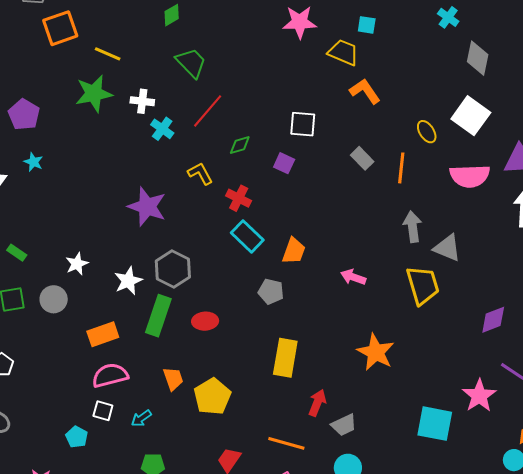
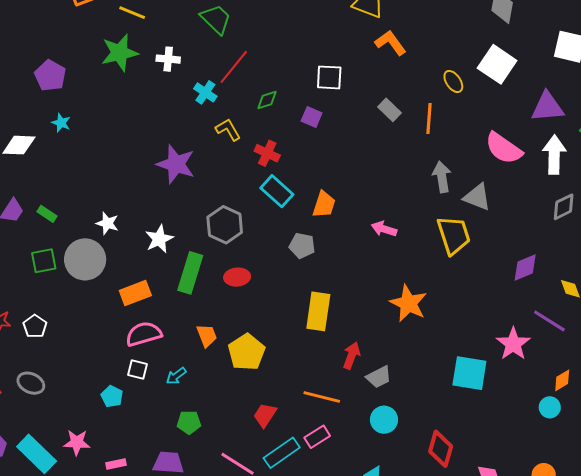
cyan cross: (162, 129) -> (205, 92), moved
pink semicircle: (470, 176) -> (504, 148), moved, turned 39
white star: (77, 264) -> (107, 223), turned -30
gray hexagon: (173, 269) -> (225, 225), moved
gray circle: (54, 299) -> (85, 259), size x1.5

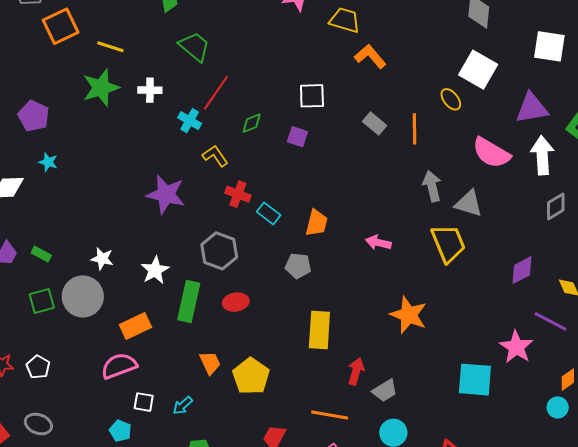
yellow ellipse: (453, 81) -> (451, 99), moved
red cross: (267, 153) -> (238, 194), moved
cyan rectangle: (277, 191) -> (269, 213), size x0.7
pink semicircle: (144, 334) -> (119, 366), moved

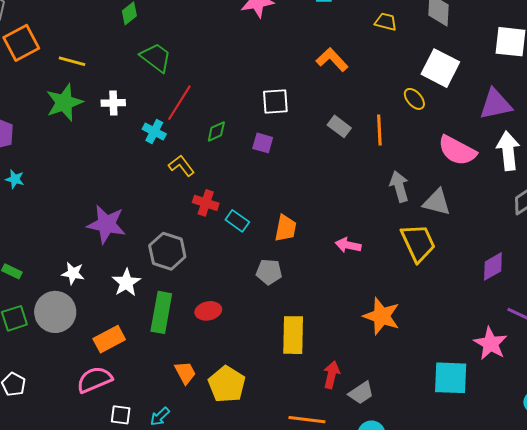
yellow trapezoid: (345, 20) -> (386, 22), moved, size x0.7
purple star: (166, 194) -> (106, 224), moved
gray hexagon: (219, 251) -> (167, 251), moved

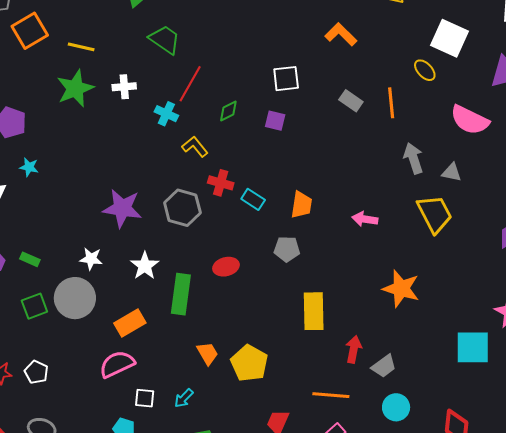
gray triangle: (437, 202) -> (452, 172), size x0.7
gray hexagon: (167, 251) -> (182, 208), moved
red ellipse: (208, 311) -> (226, 267), moved

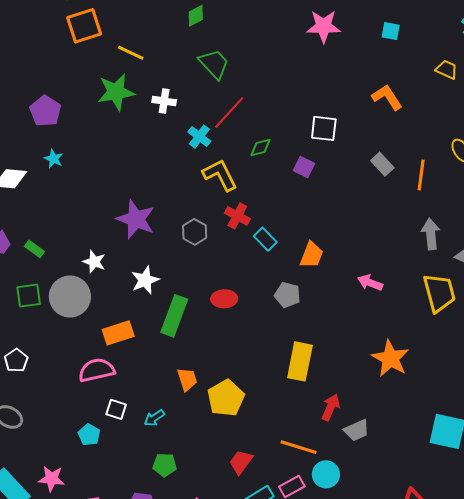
yellow L-shape: (195, 147) -> (220, 175), size x1.4
gray hexagon: (182, 208) -> (195, 232), size x0.7
cyan circle: (396, 407) -> (326, 474), moved

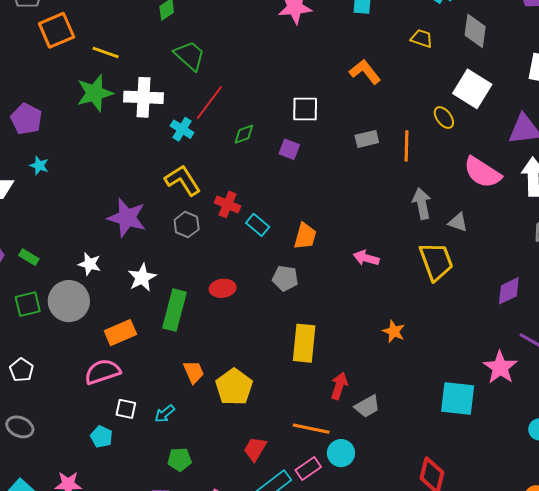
white cross: (164, 101) -> (144, 97), size x1.6
gray rectangle: (382, 164) -> (367, 139), turned -55
yellow L-shape: (220, 175) -> (183, 180), moved
orange star: (390, 358) -> (394, 331), size x0.6

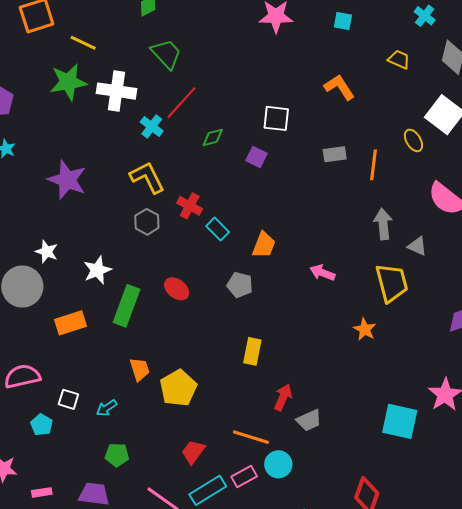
purple star: (127, 218) -> (67, 180), moved
red ellipse: (223, 288) -> (177, 289), turned 40
orange star: (394, 331) -> (365, 329), moved
yellow rectangle: (304, 343) -> (252, 351), size x0.7
pink semicircle: (103, 372) -> (22, 376), moved

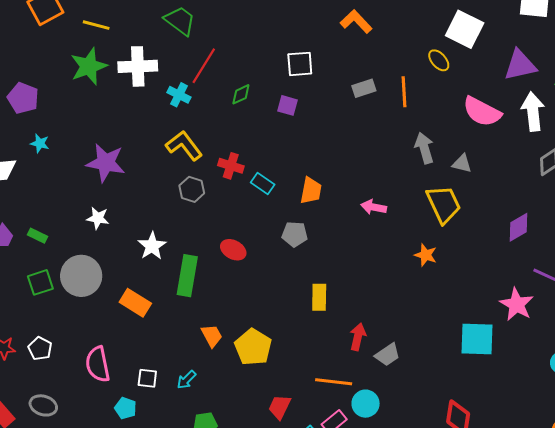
white star: (47, 252) -> (98, 218), moved
orange rectangle: (71, 323) -> (135, 303), turned 60
pink semicircle: (22, 376) -> (98, 364), turned -78

